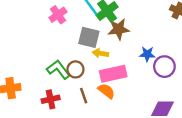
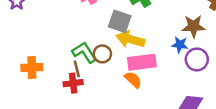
brown star: (119, 29) -> (194, 26), moved
yellow arrow: (100, 53) -> (130, 39), size x1.6
brown line: (84, 96) -> (77, 69), moved

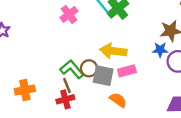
gray square: (120, 21) -> (103, 76), moved
pink rectangle: (142, 62) -> (127, 71), size x0.7
orange semicircle: (133, 80) -> (118, 100), moved

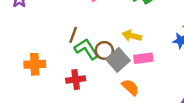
yellow arrow: (113, 51) -> (132, 36), size x0.7
gray square: (103, 76) -> (118, 60), turned 30
brown line: (67, 85) -> (73, 35), moved, turned 35

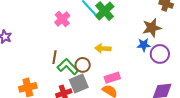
pink rectangle: (143, 58) -> (112, 78), moved
gray square: (118, 60) -> (79, 84), moved, turned 30

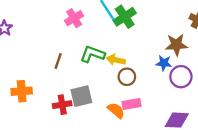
brown circle: (83, 65) -> (127, 77), moved
green L-shape: (68, 67) -> (93, 54), moved, turned -35
pink rectangle: (112, 78) -> (132, 104), moved

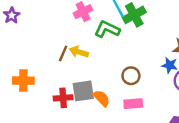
green L-shape: (93, 54) -> (107, 29), moved
yellow arrow: (116, 60) -> (79, 52), moved
orange semicircle: (116, 110) -> (102, 98), moved

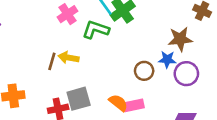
brown circle: (131, 76) -> (144, 71), moved
orange semicircle: (102, 98) -> (118, 103), moved

